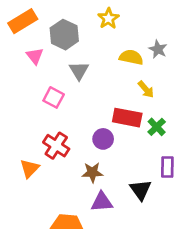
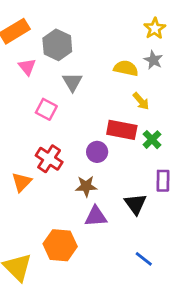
yellow star: (108, 18) -> (155, 28), moved

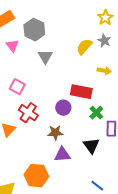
yellow semicircle: (126, 68) -> (84, 47), turned -60
yellow arrow: (141, 101) -> (104, 71), moved, turned -40
pink square: (46, 109) -> (17, 87), moved
green cross: (152, 140) -> (96, 113), moved

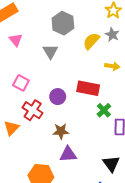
gray hexagon: (34, 30) -> (63, 23), moved
purple circle: (63, 108) -> (58, 97), moved
black triangle: (91, 146) -> (111, 164), moved

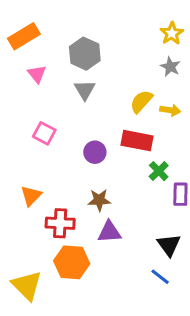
gray hexagon: (63, 23) -> (85, 54), moved
yellow semicircle: (91, 41) -> (141, 101), moved
red cross: (33, 110) -> (60, 223), moved, turned -30

